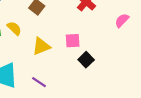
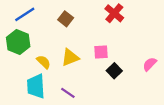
pink semicircle: (122, 20) -> (150, 64), moved
yellow semicircle: (14, 28) -> (44, 62), moved

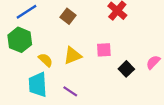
black square: (114, 71) -> (126, 69), moved

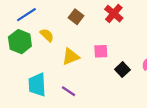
brown square: (68, 16) -> (76, 17), moved
yellow semicircle: (46, 60) -> (47, 35), moved

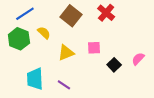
brown square: (76, 17) -> (71, 16), size x1.5

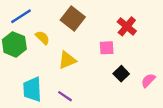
red cross: (106, 13) -> (127, 26), moved
pink square: (94, 48) -> (107, 48), moved
pink semicircle: (138, 59) -> (148, 80), moved

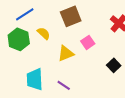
brown square: (73, 19) -> (71, 16), turned 30
pink square: (107, 48) -> (88, 42), moved, turned -32

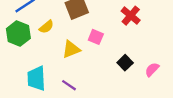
yellow semicircle: (44, 33) -> (46, 27), turned 96
pink square: (88, 42) -> (96, 37), turned -32

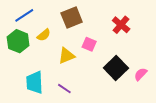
black square: (125, 63) -> (116, 68), size x1.6

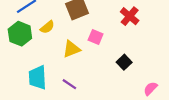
black square: (116, 68) -> (124, 62), size x0.6
pink semicircle: (141, 74) -> (150, 89), moved

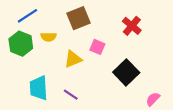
yellow semicircle: (47, 27) -> (49, 37), turned 40
black square: (124, 62) -> (126, 72), size x1.6

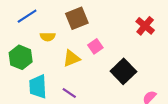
red cross: (132, 26) -> (145, 26), moved
green hexagon: (21, 44) -> (21, 57), moved
pink square: (97, 47) -> (95, 46), turned 32

